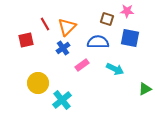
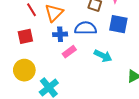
red square: (26, 40) -> (25, 36), moved
blue cross: (63, 48) -> (60, 34), moved, turned 32

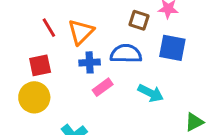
yellow circle: (24, 70) -> (34, 97), moved

